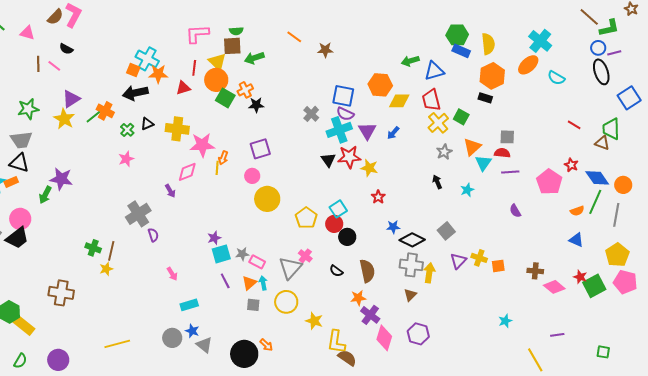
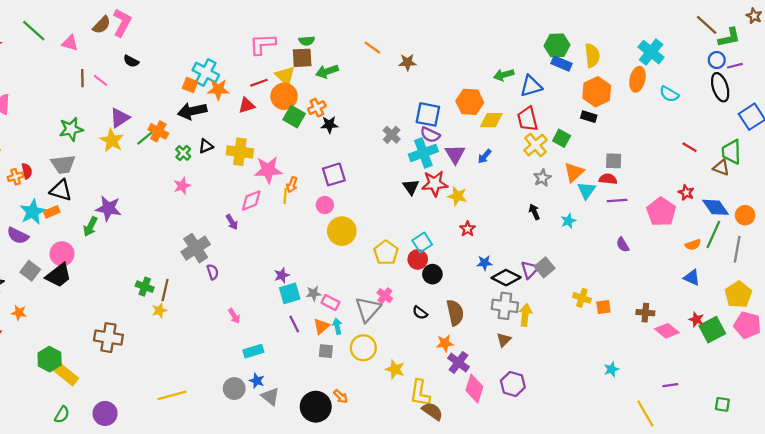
black semicircle: (66, 49) -> (131, 61), moved
orange ellipse: (528, 65) -> (637, 79), turned -35
red line: (194, 68) -> (259, 83), turned 63
purple triangle: (458, 261) -> (530, 270), moved

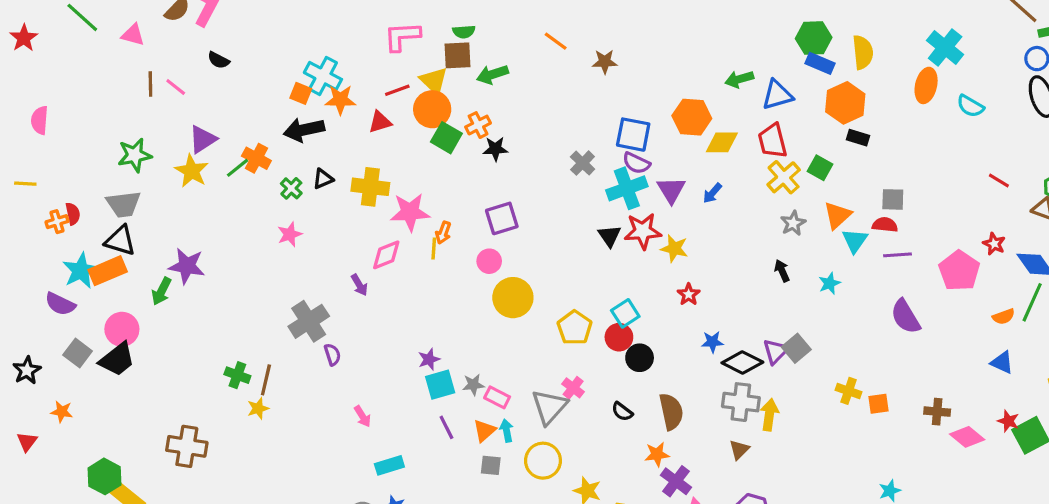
orange hexagon: (597, 92) -> (845, 103), moved
orange rectangle: (52, 212) -> (108, 271), size x1.6
purple semicircle: (623, 245) -> (905, 317), size x1.6

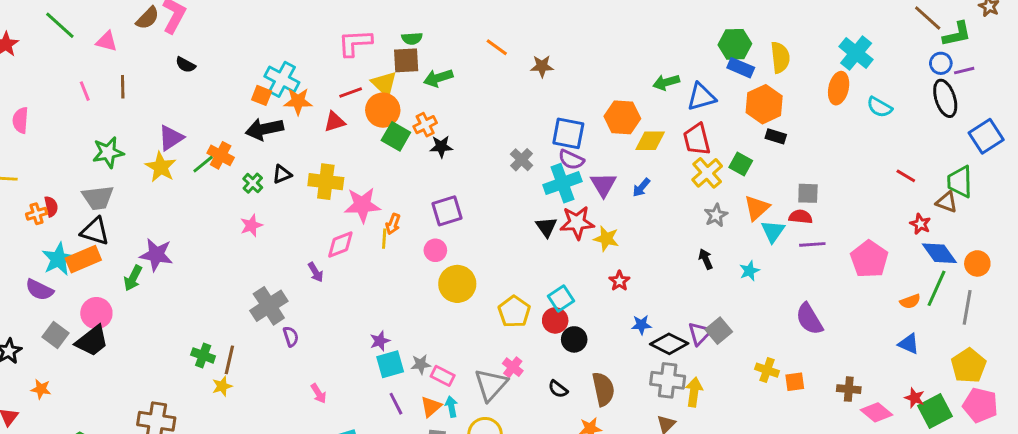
pink line: (176, 87) -> (85, 91), moved, turned 30
red star: (994, 244) -> (920, 224), moved
purple semicircle: (905, 317) -> (809, 319), moved

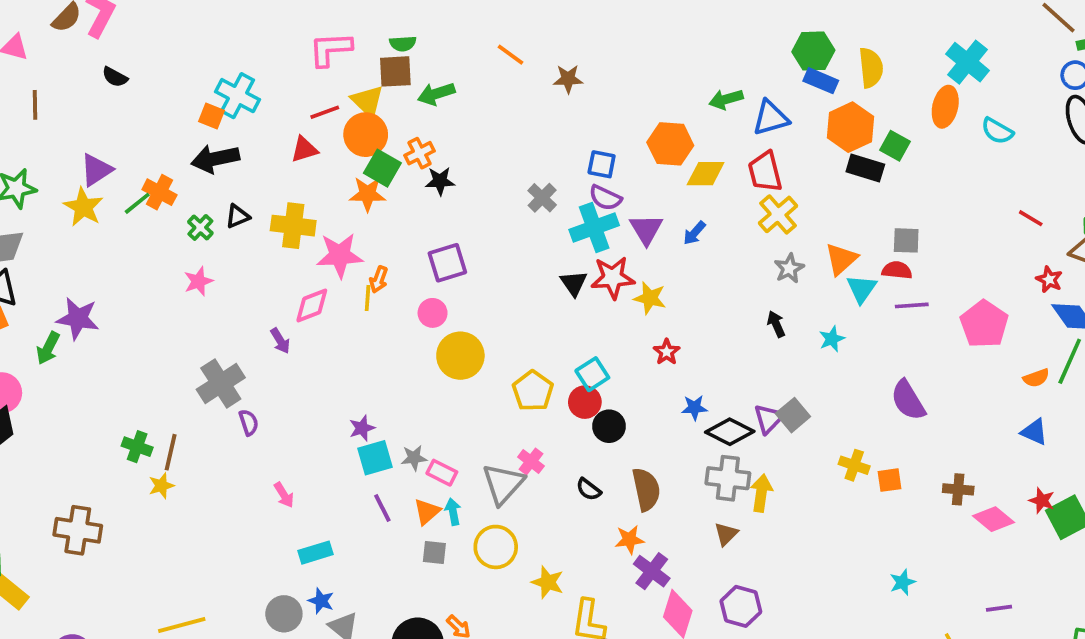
orange star: (298, 101) -> (368, 194), moved
blue square: (568, 133) -> (602, 164), size x0.7
black rectangle: (776, 136) -> (865, 168), size x1.4
green square: (741, 164) -> (895, 146), moved

